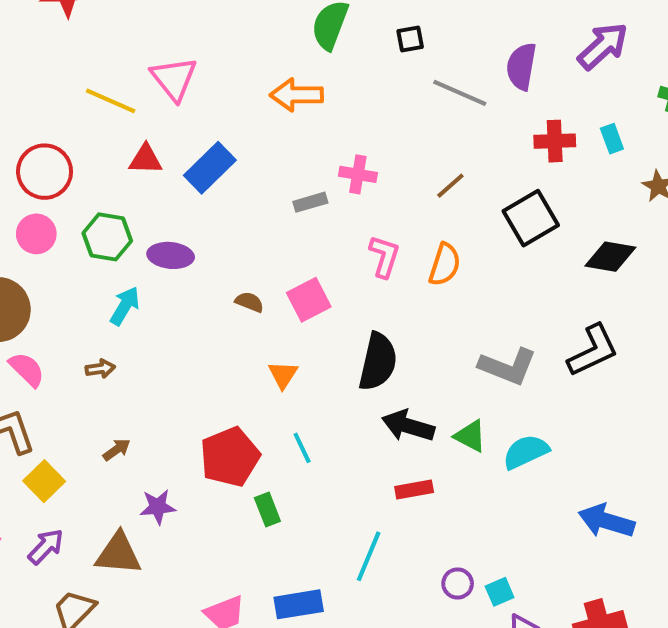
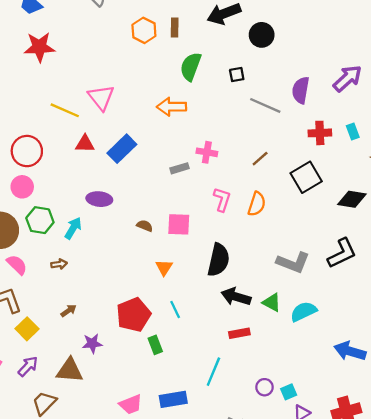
green hexagon: (107, 237) -> (40, 220), moved
pink square: (309, 300) -> (179, 224), turned 30

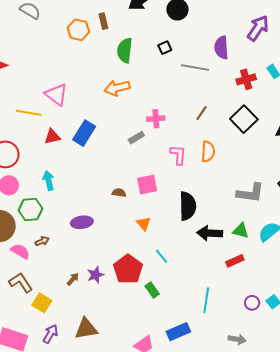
purple ellipse: (99, 199) -> (82, 222), moved
cyan arrow: (73, 228) -> (49, 181), moved, turned -30
brown arrow: (59, 264) -> (42, 241), moved
red rectangle: (239, 333) -> (235, 261), moved
purple star: (92, 343) -> (95, 275), moved

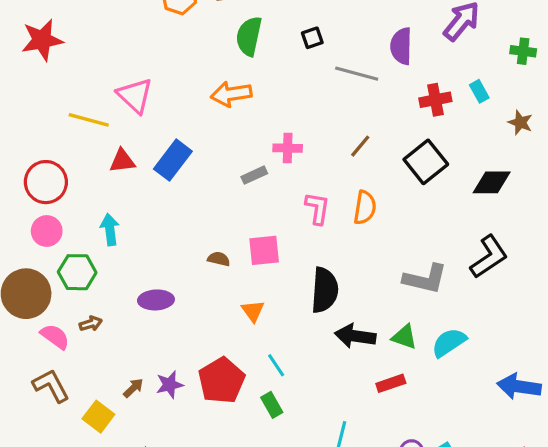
green rectangle: (152, 290) -> (272, 405), moved
yellow square: (42, 303) -> (98, 417), moved

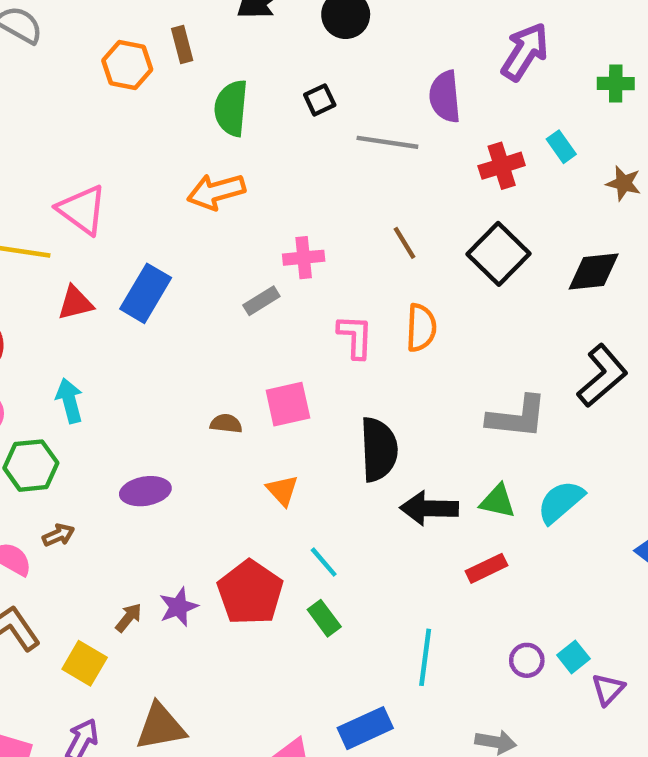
brown line: (360, 146) -> (404, 243), turned -65

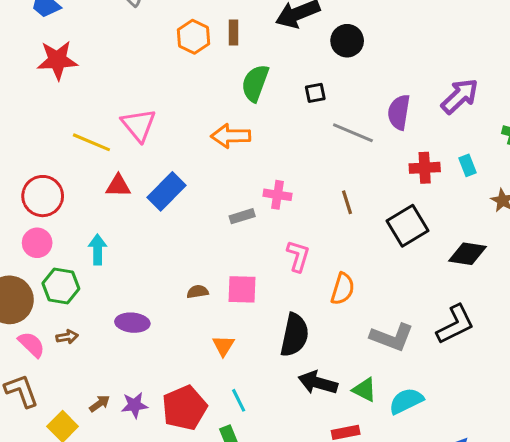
orange semicircle: (421, 328) -> (343, 289), moved
brown semicircle: (226, 424) -> (198, 292), turned -30

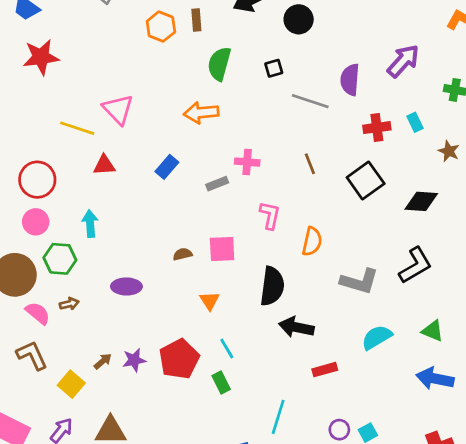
blue rectangle: (167, 191) -> (167, 167), moved, size x0.7
green triangle: (364, 390) -> (433, 331), moved

